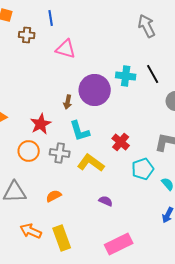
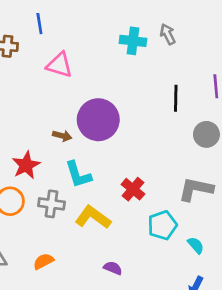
gray arrow: (147, 26) -> (168, 34), size x0.7
black line: (153, 74) -> (176, 98), turned 30
cyan cross: (126, 76) -> (133, 41), moved
brown arrow: (68, 102) -> (62, 136), turned -88

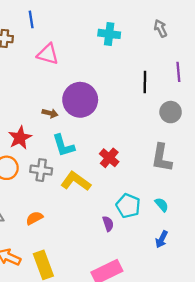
gray arrow: (168, 34) -> (160, 28), moved
gray L-shape: (196, 189) -> (162, 158), turned -92
cyan pentagon: (162, 225) -> (128, 206), moved, turned -30
purple semicircle: (113, 268) -> (108, 224), moved, turned 48

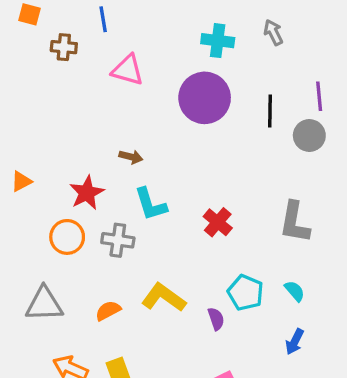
gray arrow: (160, 28) -> (273, 32), moved
purple circle: (80, 100) -> (205, 98), moved
gray circle: (171, 112) -> (309, 135), moved
yellow L-shape: (76, 181) -> (164, 298), moved

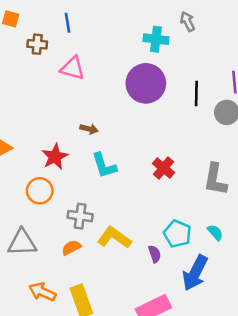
gray arrow: (273, 32) -> (188, 21), moved
pink triangle: (128, 70) -> (73, 68), moved
red cross: (218, 222) -> (164, 168), moved
gray cross: (118, 240) -> (80, 216), moved
blue arrow: (295, 342) -> (195, 273), moved, size x1.8

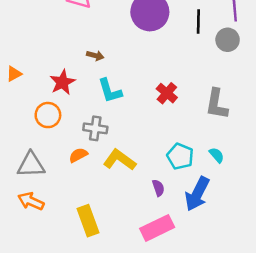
gray cross: (80, 216) -> (95, 128), moved
orange semicircle: (71, 248) -> (78, 155), moved
purple semicircle: (155, 254) -> (158, 188), moved
orange arrow: (42, 292) -> (31, 201), moved

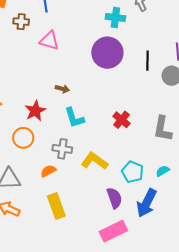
cyan semicircle: (217, 155) -> (163, 171), turned -80
yellow L-shape: (120, 160) -> (94, 161), moved
purple semicircle: (158, 188) -> (114, 198), size x1.5
yellow rectangle: (88, 221) -> (56, 206), moved

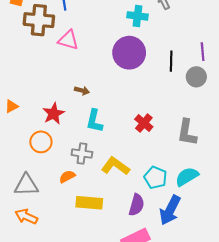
brown cross: (21, 22) -> (39, 20), size x1.8
cyan L-shape: (74, 118) -> (94, 121), turned 30
cyan semicircle: (163, 171) -> (187, 177), size x1.6
purple semicircle: (114, 198) -> (136, 205), turned 35
yellow rectangle: (56, 206) -> (89, 203), moved, turned -65

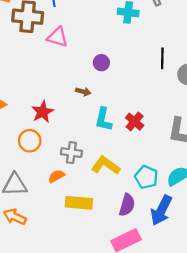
purple circle: (129, 53) -> (101, 63), moved, size x0.5
brown arrow: (82, 90) -> (83, 92), moved
cyan L-shape: (94, 121) -> (104, 119), moved

